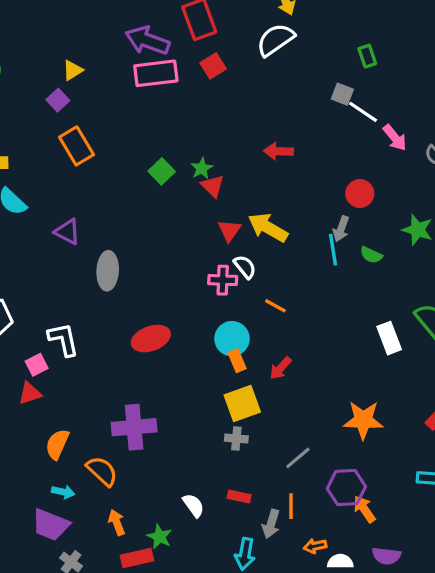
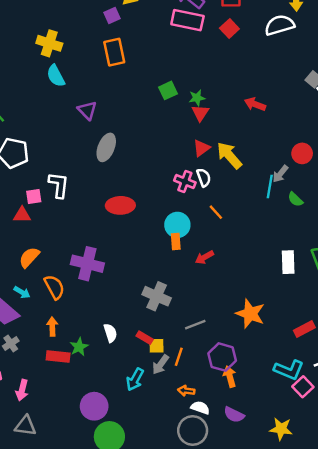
red square: (213, 66) -> (229, 29), turned -30
yellow square: (242, 404) -> (157, 346), moved, size x0.6
gray cross: (236, 439) -> (157, 296), size x1.6

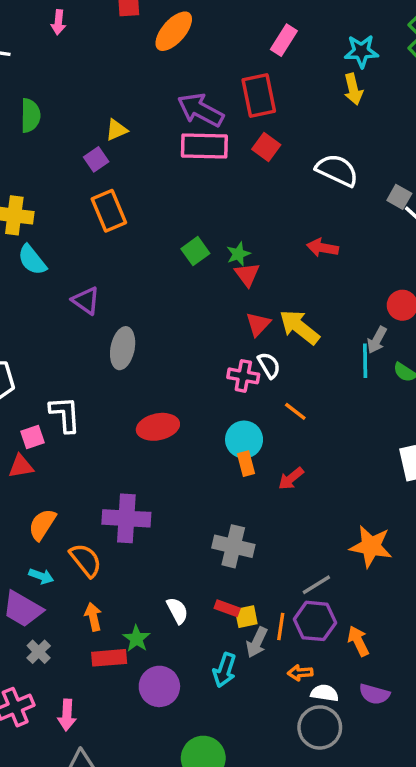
white semicircle: (280, 25) -> (337, 170), moved, turned 52
gray line: (195, 325) -> (316, 585), moved
purple hexagon: (222, 357) -> (315, 621), moved
purple circle: (94, 406) -> (159, 686), moved

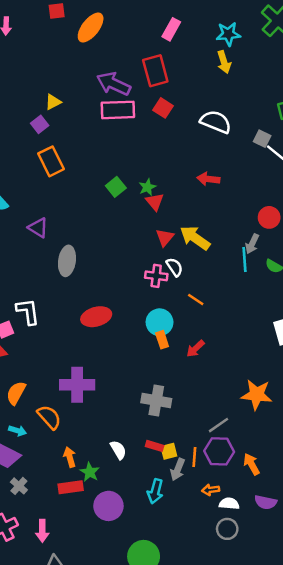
orange arrow: (93, 617) -> (70, 457), moved
gray circle: (320, 727) -> (227, 529), size x0.7

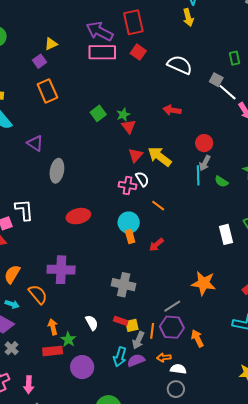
red circle: (269, 217) -> (204, 143), moved
purple semicircle: (266, 502) -> (136, 360), moved, turned 144

